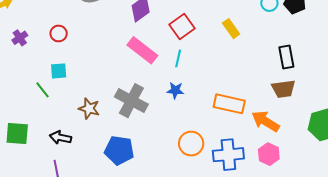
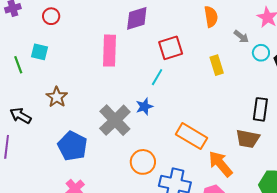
pink rectangle: (142, 50) -> (110, 51), moved, turned 36
blue star: (175, 90) -> (144, 107), turned 30
gray cross: (131, 101) -> (115, 120), moved

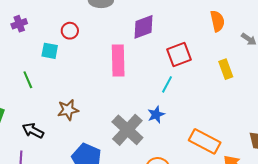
red circle: (51, 16) -> (70, 31), moved
cyan square: (40, 52) -> (50, 51), moved
brown star: (57, 97) -> (68, 110), turned 30

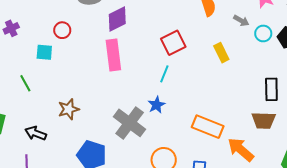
purple diamond: (144, 27) -> (117, 19), moved

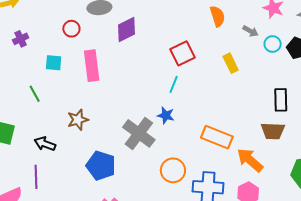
red circle: (62, 30) -> (71, 29), moved
pink rectangle: (113, 55) -> (92, 66), moved
blue star: (157, 105) -> (166, 115), turned -30

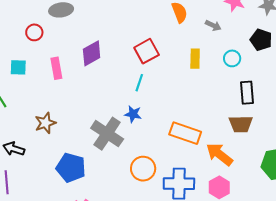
purple diamond: (126, 30) -> (92, 53), moved
cyan circle: (273, 44) -> (232, 58), moved
yellow rectangle: (231, 63) -> (195, 59), turned 30
pink rectangle: (92, 66) -> (56, 68), size x0.7

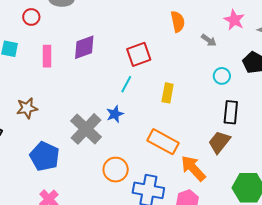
yellow rectangle: (195, 59) -> (168, 93), moved
blue star: (133, 114) -> (115, 114), turned 30
brown trapezoid: (241, 124) -> (219, 142), turned 120

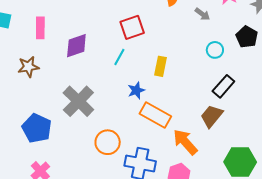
purple diamond: (84, 47) -> (76, 46), moved
brown star: (27, 108) -> (28, 67), moved
black rectangle: (231, 112) -> (223, 86), turned 35
blue star: (115, 114) -> (136, 90), moved

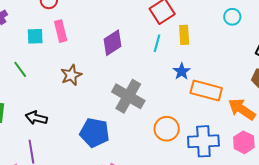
pink rectangle: (40, 28) -> (61, 31), moved
cyan circle: (215, 50) -> (232, 17), moved
yellow rectangle: (160, 66) -> (184, 35), moved

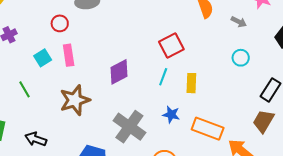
yellow rectangle: (184, 35) -> (191, 83), moved
cyan square: (35, 36) -> (43, 58), turned -36
blue star: (182, 71) -> (171, 115), moved, turned -30
brown star: (71, 75) -> (75, 100), size x1.4

